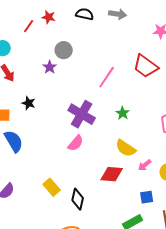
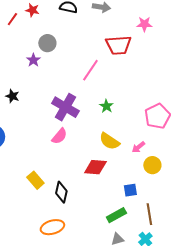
red trapezoid: (146, 66) -> (118, 45), moved, turned -40
pink arrow: (145, 165) -> (138, 147), moved

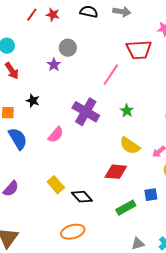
red line: (12, 19) -> (32, 15), moved
pink semicircle: (59, 136) -> (56, 135), moved
black diamond: (61, 192) -> (82, 197), turned -55
green rectangle: (116, 215) -> (126, 208), moved

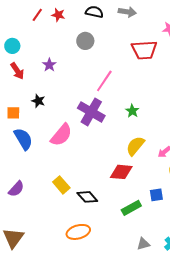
gray circle: (68, 48) -> (85, 41), moved
purple star: (54, 65) -> (49, 65), moved
pink line: (111, 75) -> (104, 81), moved
pink semicircle: (56, 135) -> (61, 135), size x1.4
yellow semicircle: (130, 146) -> (135, 146), turned 95

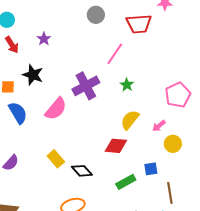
gray circle: (85, 41) -> (96, 15), moved
pink line: (104, 81) -> (115, 54), moved
black star: (38, 101) -> (33, 75), size x1.5
purple cross: (91, 112) -> (86, 86), turned 32

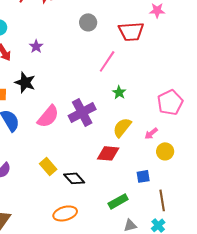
purple cross: (86, 86) -> (82, 112), moved
green rectangle: (126, 182) -> (118, 201), moved

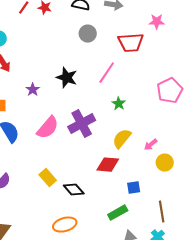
purple star: (36, 46) -> (33, 90), moved
black star: (25, 82) -> (67, 78), moved
pink pentagon: (170, 102) -> (170, 91), moved
blue square: (143, 176) -> (134, 188), moved

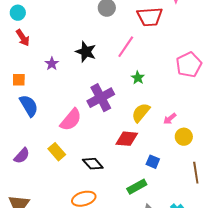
pink semicircle: (48, 128) -> (71, 120), moved
yellow rectangle: (48, 178) -> (57, 152), moved
blue square: (134, 188) -> (153, 162), turned 32
brown line: (162, 212) -> (196, 173), moved

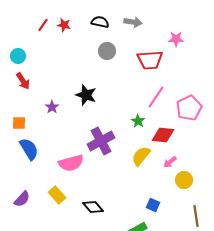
pink line: (126, 47) -> (156, 97), moved
pink semicircle: (71, 120) -> (71, 163), turned 35
red diamond: (127, 139) -> (163, 135), moved

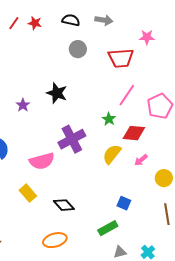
yellow circle: (184, 180) -> (164, 178), moved

